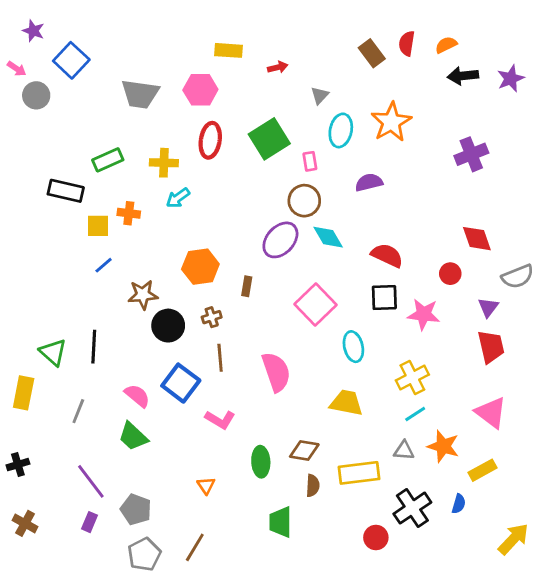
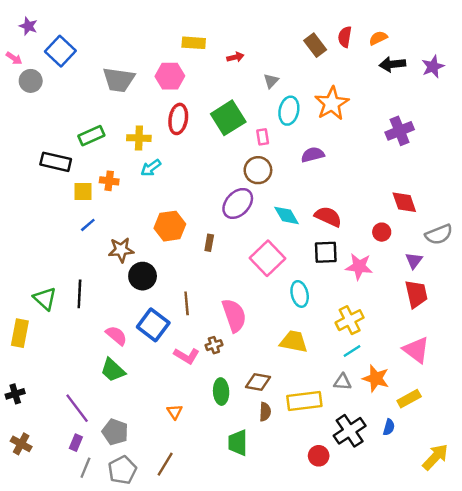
cyan diamond: (328, 237) -> (287, 215), moved
brown cross: (212, 317) -> (214, 345), moved
gray line: (78, 411) -> (85, 468), moved

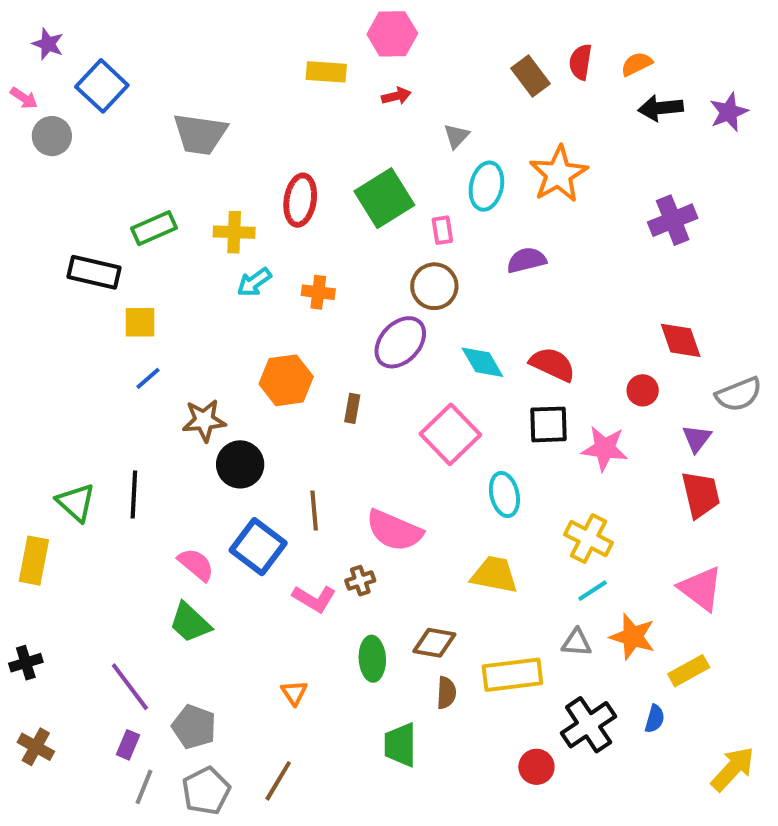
pink hexagon: (170, 76) -> (392, 34), moved
orange cross: (109, 181) -> (318, 292), moved
pink semicircle: (234, 315) -> (394, 531), turned 132
yellow cross: (350, 320) -> (589, 539), turned -36

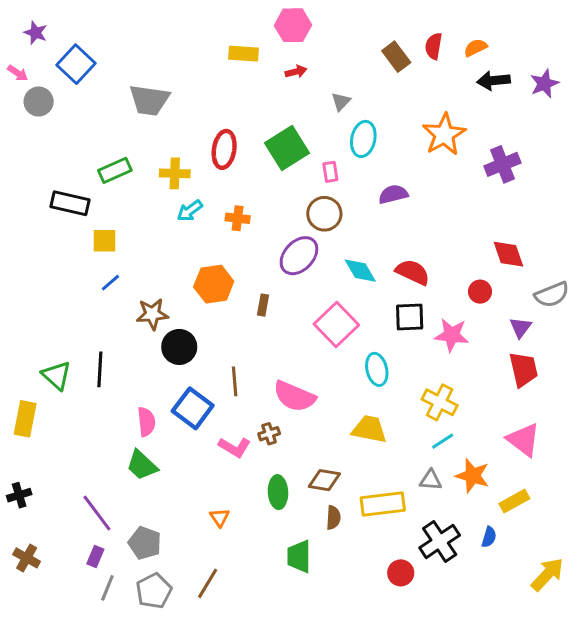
orange star: (559, 174) -> (444, 134), moved
pink semicircle: (196, 565) -> (146, 422), turned 44

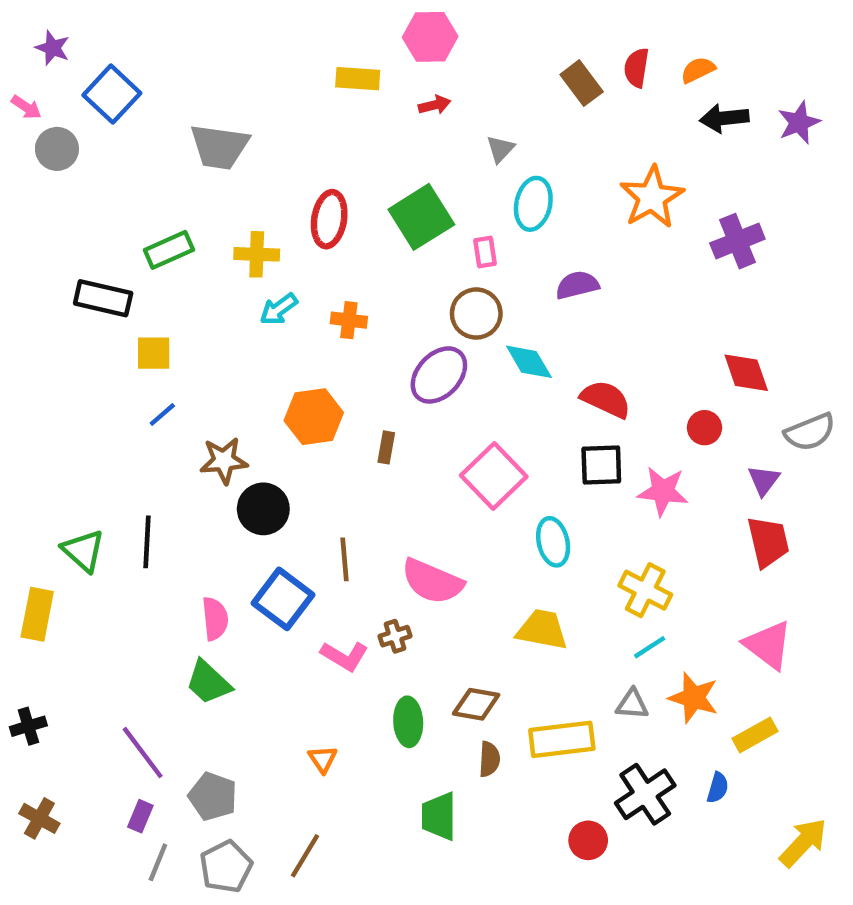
cyan diamond: (360, 271) -> (529, 362), moved

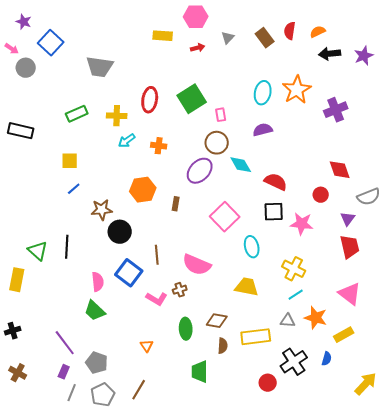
gray triangle: (500, 149) -> (228, 38), moved
cyan ellipse: (533, 204) -> (263, 93), moved
black rectangle: (103, 298) -> (21, 131), moved

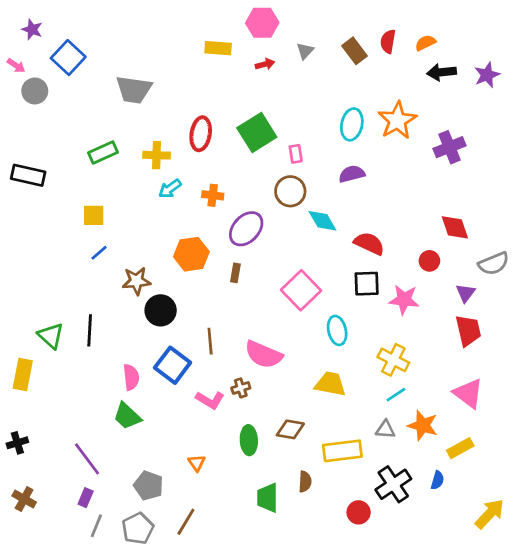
purple ellipse: (200, 171) -> (246, 229), moved
brown semicircle: (223, 346) -> (305, 482), moved
gray pentagon: (97, 363) -> (148, 486), moved

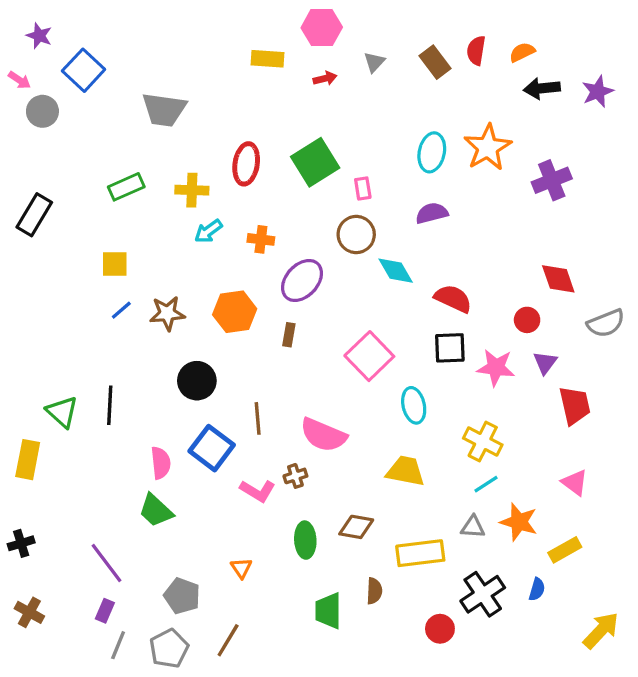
black rectangle: (28, 175) -> (34, 215), turned -72
brown star: (136, 281) -> (167, 313), moved
purple triangle: (466, 293) -> (545, 363), moved
pink triangle: (468, 393) -> (575, 483), size x0.7

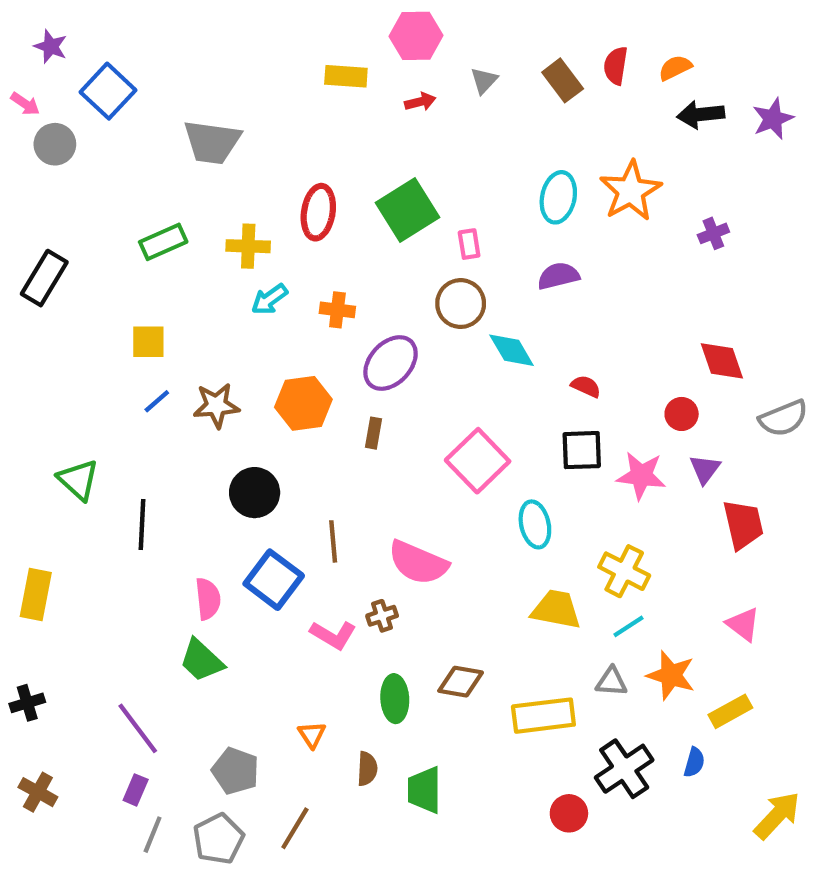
purple cross: (552, 180) -> (713, 233), size x0.6
red semicircle: (453, 299) -> (586, 386), size x0.6
green triangle: (62, 412) -> (78, 480), moved
yellow trapezoid: (405, 471) -> (556, 609), moved
brown semicircle: (374, 591) -> (367, 769), moved

